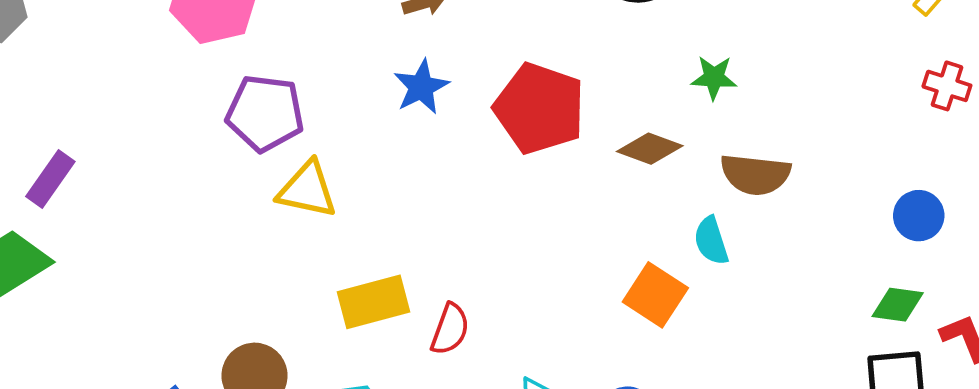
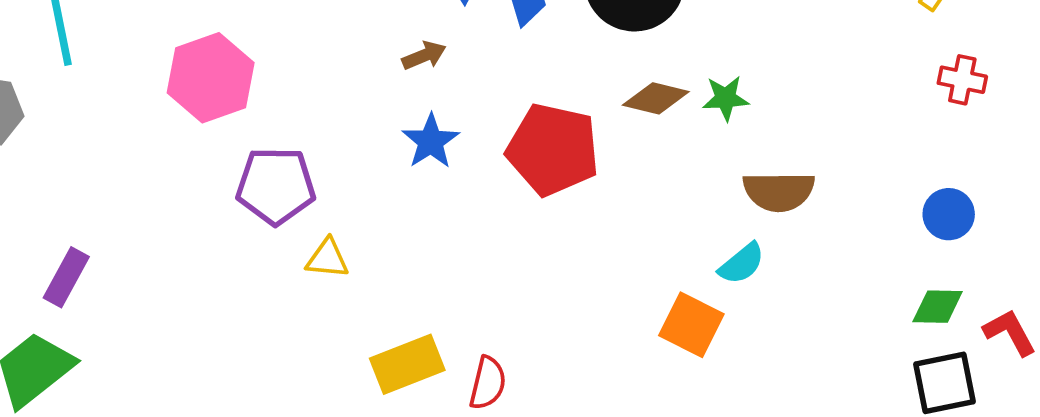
brown diamond: (650, 149) -> (656, 98), moved
yellow triangle: (307, 190) -> (327, 259), size x0.7
cyan semicircle: (711, 241) -> (742, 264), turned -105

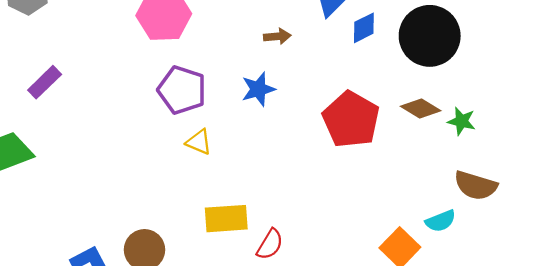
brown arrow: (424, 56) -> (277, 36), moved
blue star: (431, 141) -> (258, 89), moved
purple rectangle: (66, 277) -> (45, 82), moved

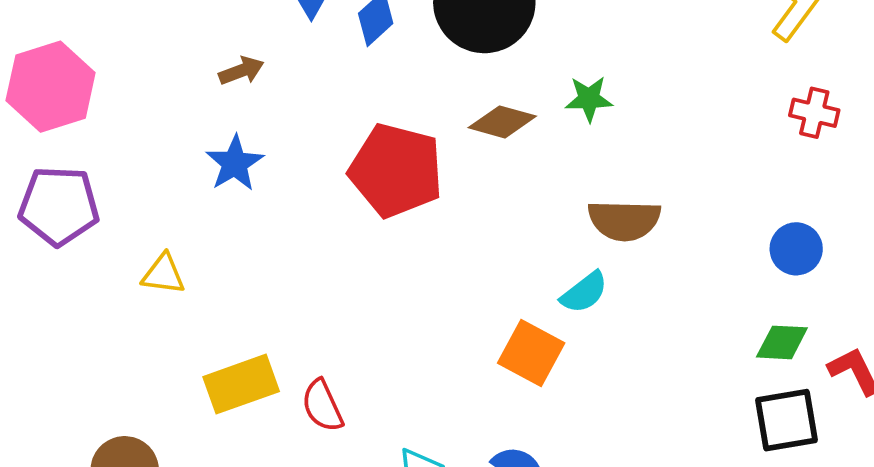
purple pentagon: (182, 90) -> (59, 206), moved
green star: (462, 121) -> (589, 99), moved
red semicircle: (270, 244) -> (322, 406), turned 140

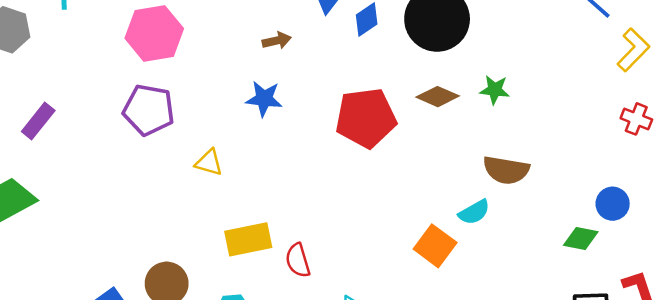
blue star: (235, 163) -> (264, 99), turned 30
red pentagon: (396, 170) -> (366, 118), turned -30
green diamond: (782, 342) -> (581, 239), moved

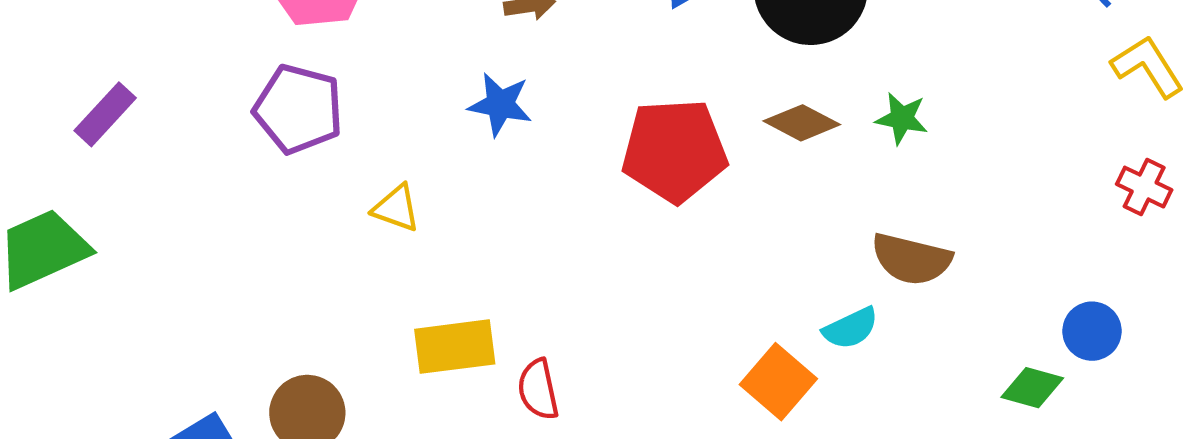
yellow L-shape: (633, 50) -> (1148, 66), turned -81

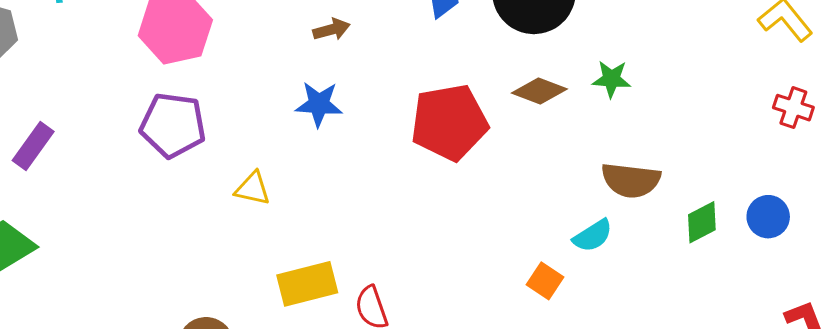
orange square: (778, 382) -> (545, 281), size x0.7
green diamond: (1032, 388) -> (702, 222), moved, turned -36

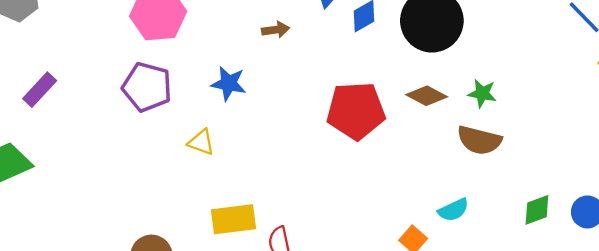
blue star: (319, 104) -> (229, 83), moved
brown semicircle: (631, 180) -> (479, 140), moved

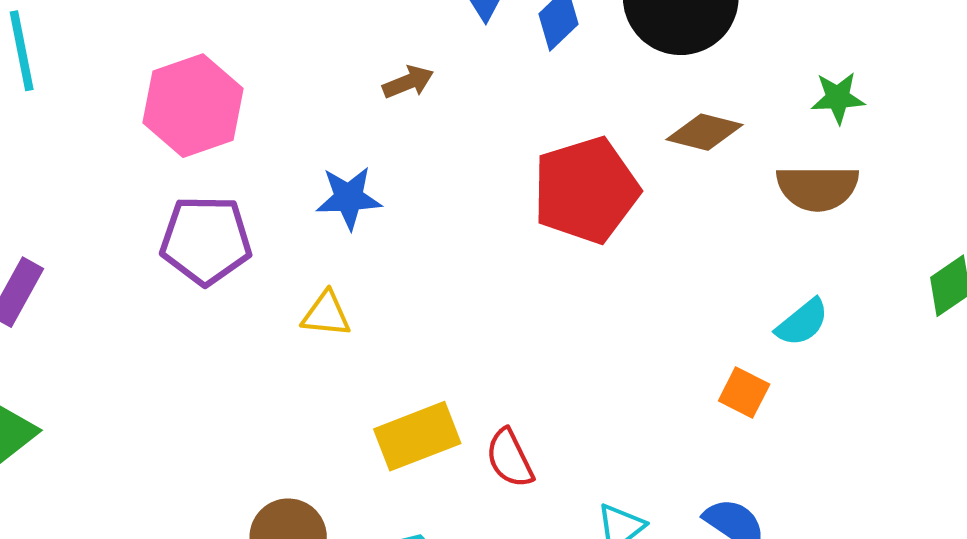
green star: (482, 93) -> (838, 98), moved

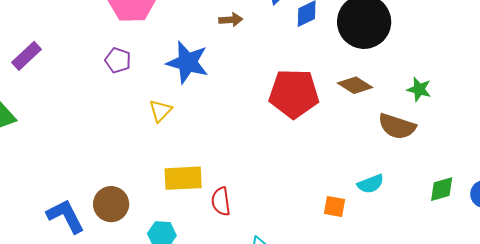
blue star: (349, 198) -> (187, 62), size x1.4
purple pentagon: (206, 240) -> (118, 60), size x0.6
yellow triangle: (326, 314) -> (160, 111), turned 50
orange square: (744, 392) -> (335, 206), turned -35

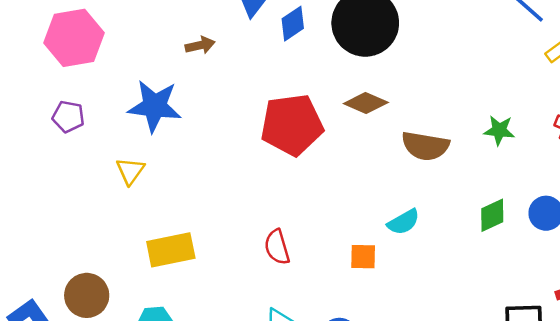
green star: (419, 89) -> (499, 130), moved
red semicircle: (221, 201) -> (277, 247), moved

